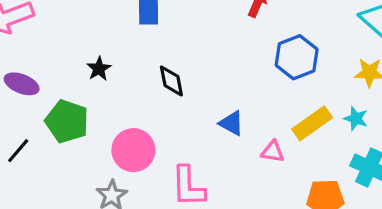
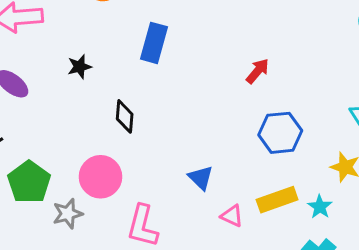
black star: (99, 69) -> (80, 67), moved
black diamond: (171, 81) -> (125, 116), moved
green pentagon: (67, 121) -> (29, 182), moved

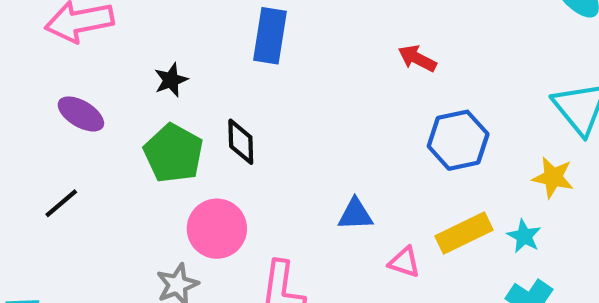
red arrow: (258, 71) -> (417, 58), turned -96
blue triangle: (201, 178) -> (355, 214), turned -40
green pentagon: (29, 182) -> (174, 153), moved

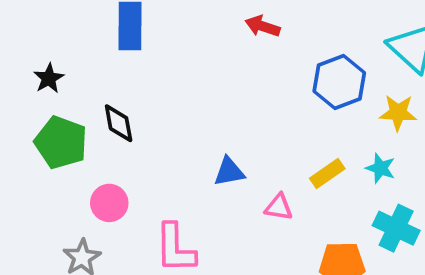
blue hexagon: (458, 140) -> (339, 82), moved
pink circle: (217, 229) -> (109, 203), size x0.7
yellow rectangle: (464, 233) -> (327, 173), size x0.7

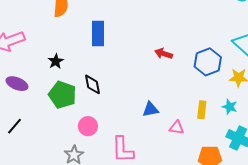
red arrow: (263, 26) -> (164, 54), moved
yellow rectangle: (327, 173) -> (202, 110), turned -48

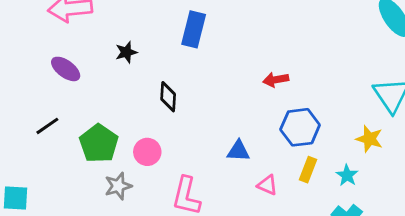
red arrow: (164, 54) -> (276, 80), turned -42
blue hexagon: (208, 62) -> (300, 127), moved
green pentagon: (62, 95) -> (99, 143), moved

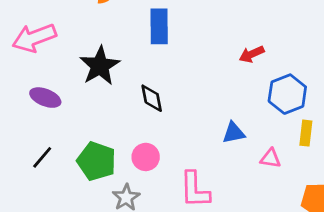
black star: (126, 52) -> (100, 66), size x1.8

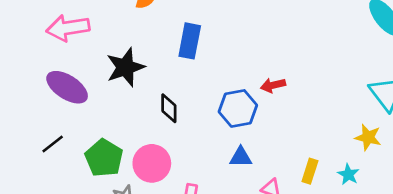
blue hexagon: (287, 94) -> (238, 108), moved
purple ellipse: (45, 98) -> (67, 87), size x1.4
pink circle: (146, 157) -> (152, 163), size x1.4

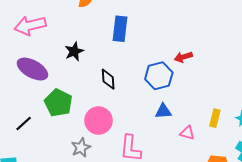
black star: (125, 67) -> (74, 51), size x0.7
black line: (53, 144) -> (24, 124), moved
green pentagon: (104, 158) -> (58, 103), moved

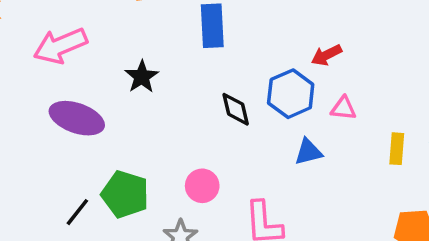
black diamond: (108, 79) -> (236, 109), moved
green pentagon: (58, 103) -> (125, 194), moved
pink circle: (98, 121) -> (202, 186), size x0.7
pink triangle: (187, 133) -> (343, 108), moved

